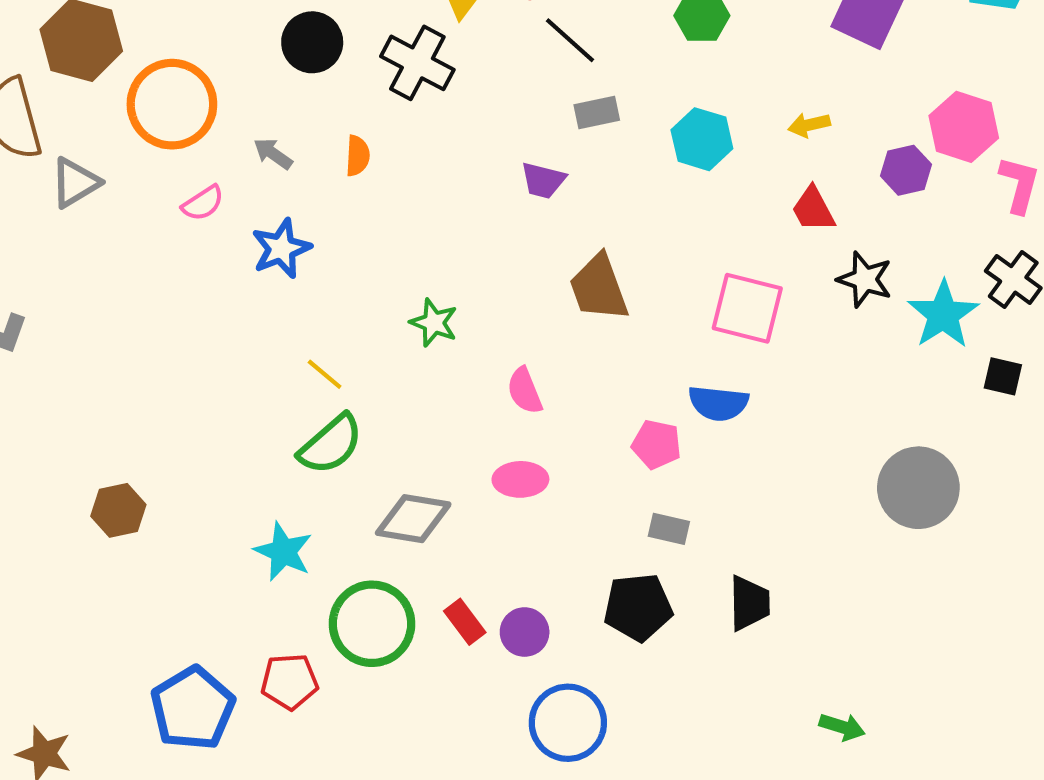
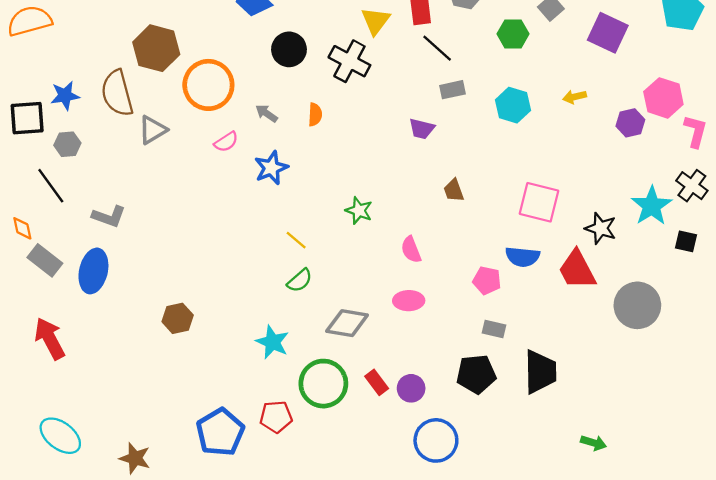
red trapezoid: (813, 209) -> (577, 270), moved, size x1.5
black star: (865, 279) -> (601, 228), moved
brown trapezoid: (599, 288) -> (454, 190), size x0.6
green semicircle: (331, 444) -> (300, 280), size x0.7
black trapezoid: (749, 603) -> (540, 372), size x1.4

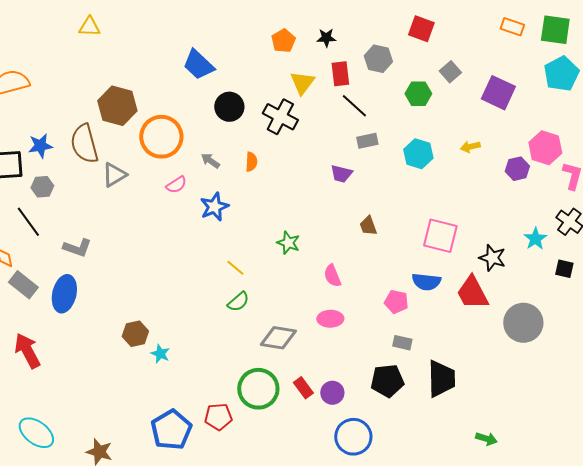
cyan star: (652, 206) -> (535, 239), size x0.7
cyan star: (272, 342) -> (160, 354), moved, size x0.7

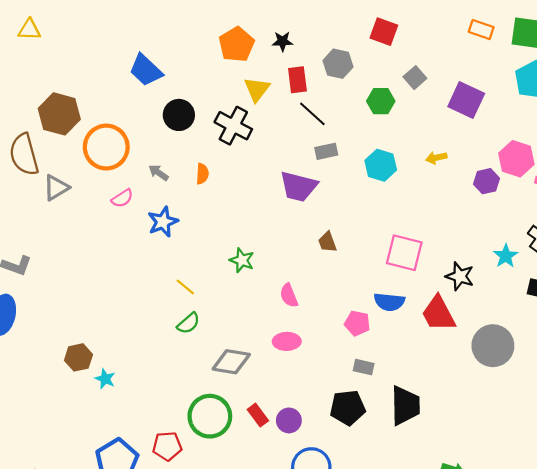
orange pentagon: (283, 41) -> (237, 44), size x1.4
purple trapezoid: (341, 174) -> (298, 187), size x1.6

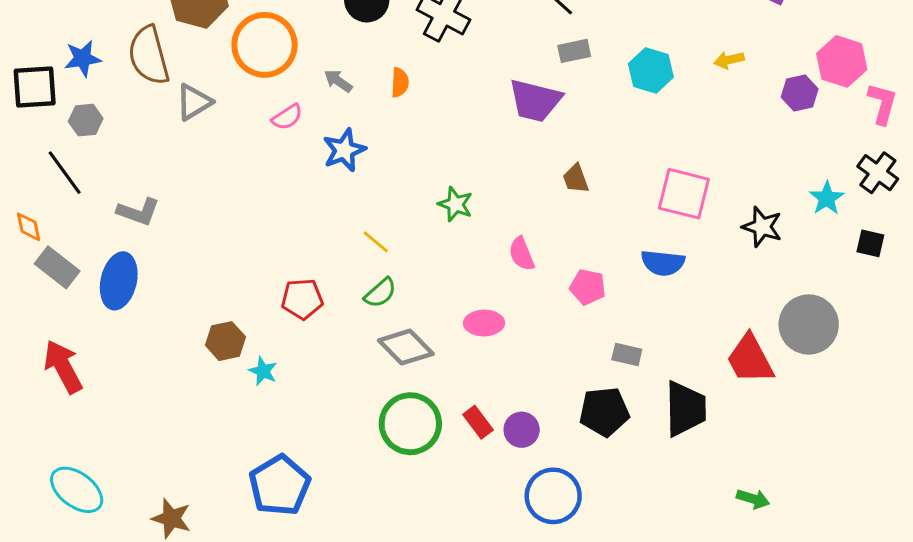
red trapezoid: (438, 314) -> (750, 359), moved
pink pentagon: (357, 323) -> (588, 287), moved
pink ellipse: (287, 341) -> (484, 323), moved
gray diamond: (231, 362) -> (406, 347), moved, turned 36
red pentagon: (167, 446) -> (302, 299), moved

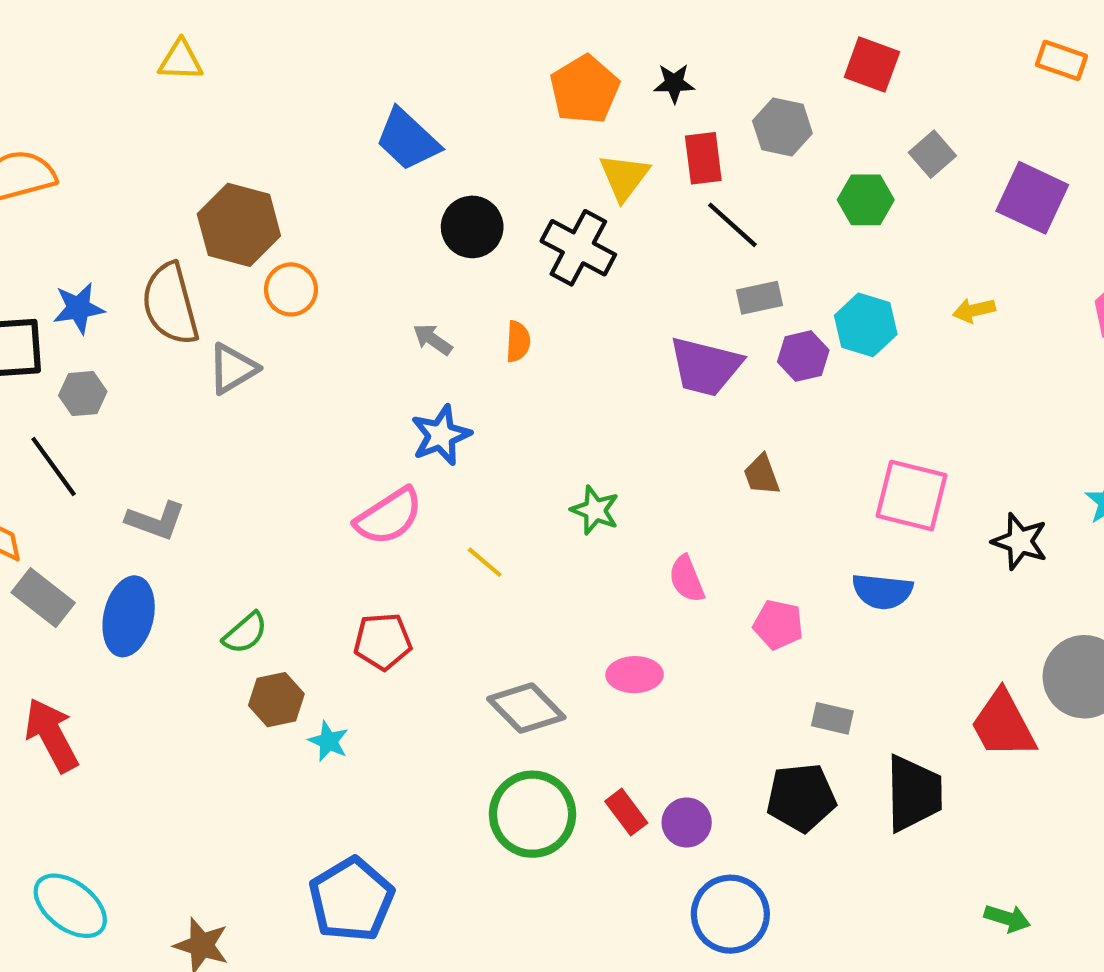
orange circle: (265, 45) -> (291, 289), moved, size x0.6
purple hexagon: (800, 93) -> (803, 356), moved
pink semicircle: (287, 117) -> (389, 516), moved, size x1.6
green semicircle: (380, 293) -> (245, 633), moved

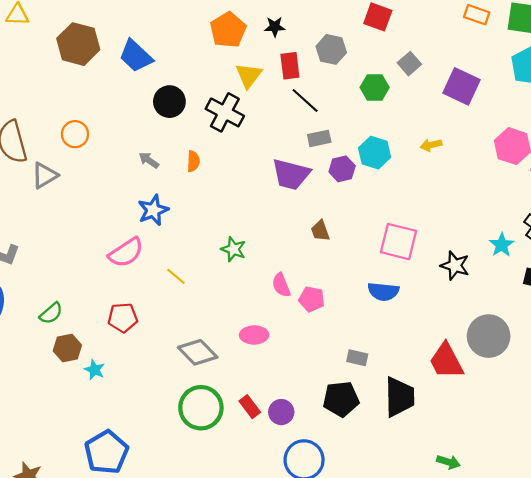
brown hexagon: (239, 225) -> (78, 44), moved
pink pentagon: (778, 625) -> (312, 299), moved

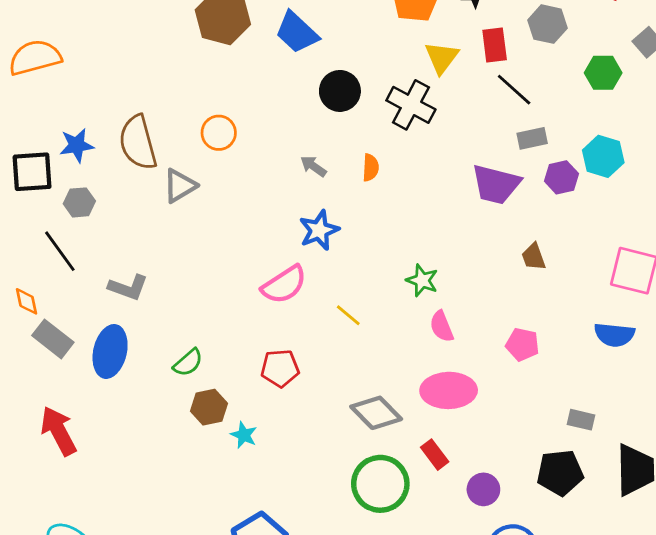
pink semicircle: (281, 285) -> (442, 326), moved
pink ellipse: (254, 335) -> (449, 390), size x1.5
red rectangle: (250, 407) -> (435, 455), moved

